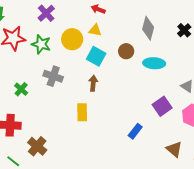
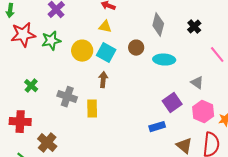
yellow circle: (72, 39) -> (82, 51), moved
green star: (41, 44) -> (51, 41), turned -30
gray cross: (53, 76) -> (67, 97), moved
blue rectangle: (135, 131) -> (157, 127), moved, turned 35

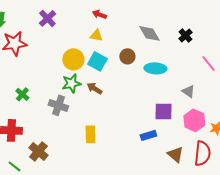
gray diamond: (158, 25) -> (149, 33), turned -45
green star: (51, 41) -> (71, 83), moved
brown arrow: (103, 80) -> (94, 88), turned -63
purple square: (172, 103) -> (163, 111), turned 36
yellow rectangle: (92, 109) -> (90, 134), moved

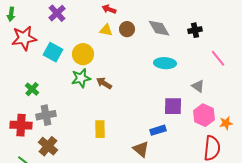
black cross: (185, 35) -> (195, 30), turned 32
brown circle: (127, 56) -> (127, 29), moved
cyan square: (97, 61) -> (53, 52), moved
gray cross: (58, 105) -> (46, 115), moved, turned -30
brown triangle: (175, 154) -> (141, 149), moved

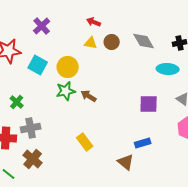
cyan ellipse: (165, 63) -> (168, 69), moved
purple square: (173, 106) -> (149, 104), moved
yellow rectangle: (100, 129) -> (85, 142), turned -36

